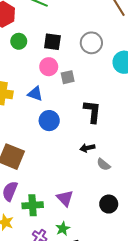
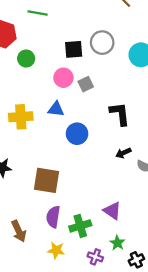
black square: (52, 42) -> (74, 49), moved

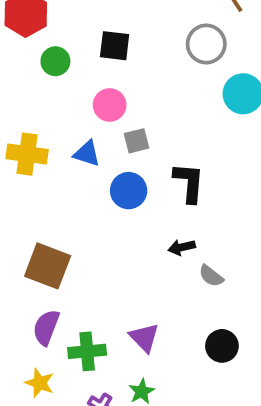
gray circle: (102, 43) -> (206, 44), moved
black square: (74, 49) -> (115, 46), moved
gray square: (86, 84) -> (136, 141), moved
blue circle: (77, 134) -> (129, 191), moved

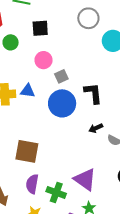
blue triangle: (87, 153) -> (28, 91), moved
blue circle: (129, 191) -> (62, 103), size x1.4
purple triangle: (144, 338) -> (85, 179), size x1.4
green cross: (87, 351) -> (56, 193), turned 36

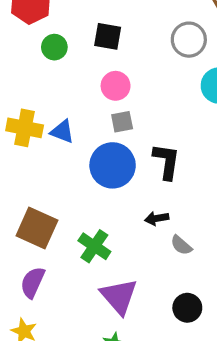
pink circle: (44, 60) -> (116, 86), moved
green cross: (56, 193) -> (94, 246), moved

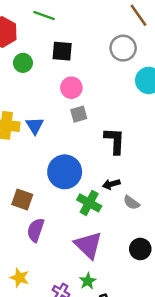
blue triangle: (62, 132) -> (35, 126), turned 42
blue circle: (113, 165) -> (65, 172), moved
brown square: (37, 228) -> (22, 200), size x0.7
green cross: (94, 246) -> (89, 203), moved
purple semicircle: (33, 282) -> (36, 230), moved

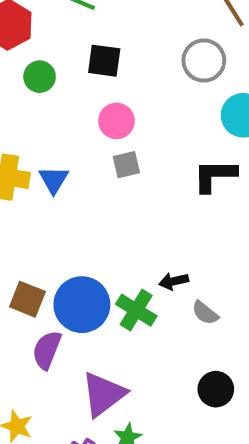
black L-shape: (115, 141) -> (215, 175), moved, turned -96
blue circle: (65, 172) -> (82, 305), moved
purple triangle: (88, 245) -> (103, 394), moved, turned 36

